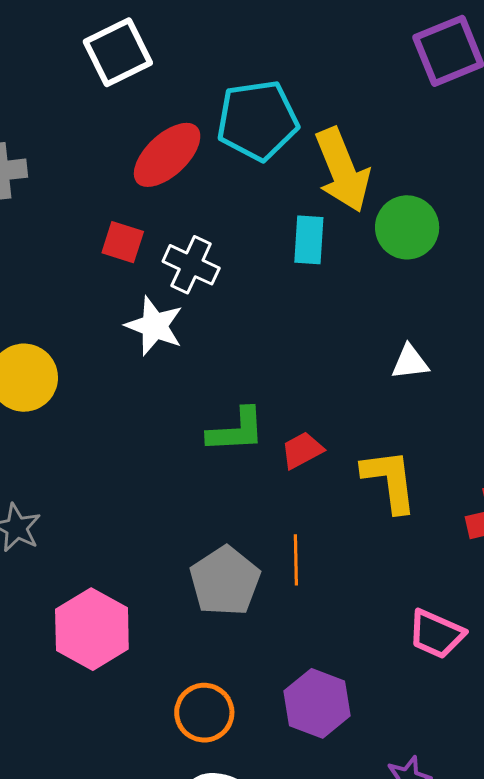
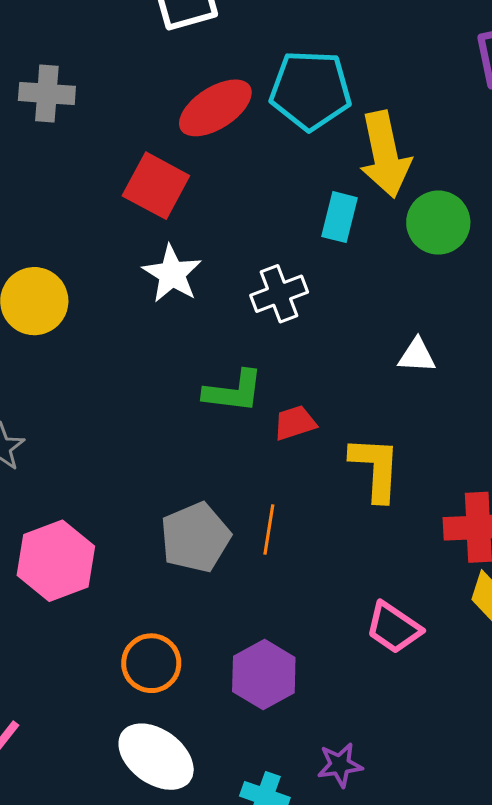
red square: (123, 242) -> (156, 186), size x1.5
white cross: (191, 265) -> (279, 294), moved, turned 34

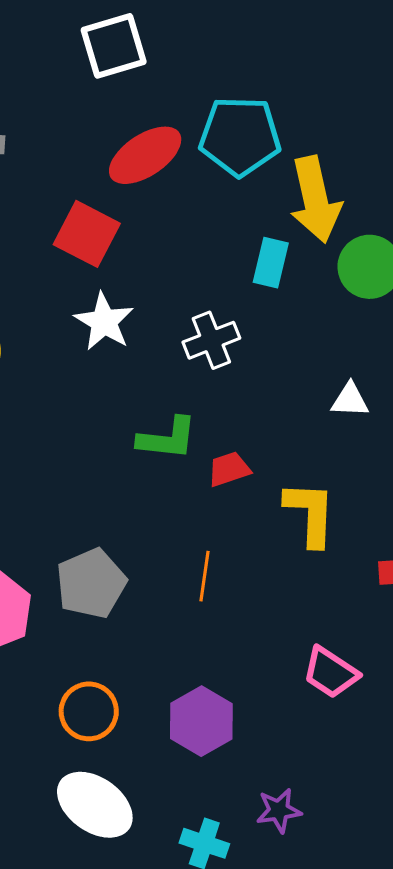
gray pentagon: (195, 537) -> (91, 583), moved

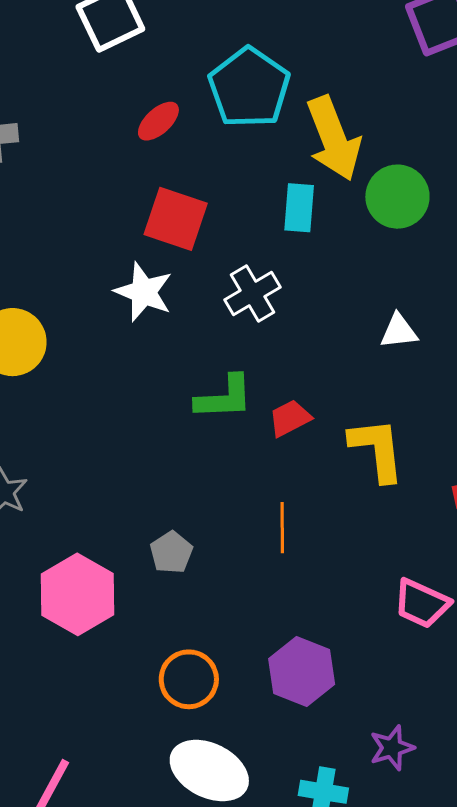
cyan pentagon: (240, 136) -> (249, 88), turned -30
red ellipse: (145, 155) -> (158, 121), size x0.6
red square: (87, 234) -> (176, 219), moved
gray pentagon: (91, 583) -> (171, 552), size x0.6

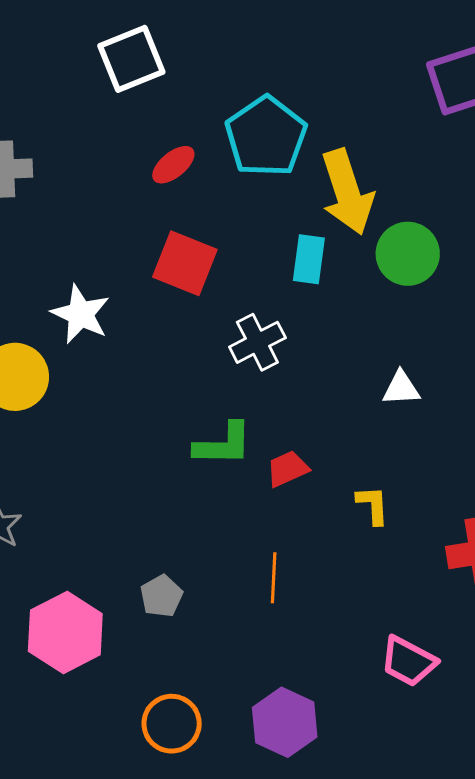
white star: (144, 292) -> (81, 314), moved
yellow L-shape: (377, 449) -> (373, 505), size x0.6

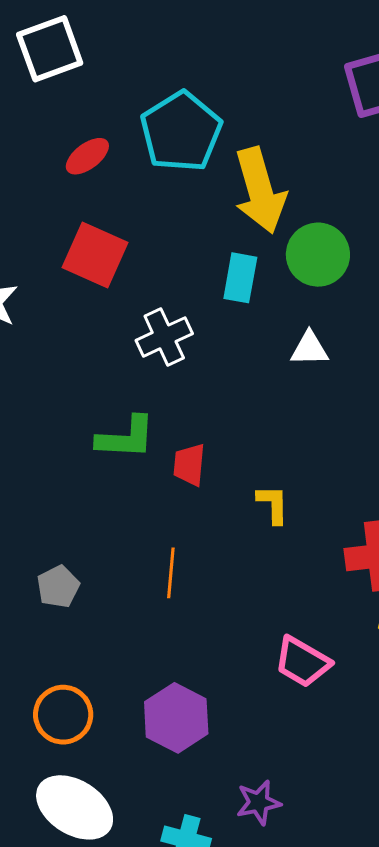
cyan rectangle: (309, 259) -> (240, 278), moved
white triangle: (401, 388) -> (309, 349), moved
red trapezoid: (288, 469) -> (189, 465), turned -63

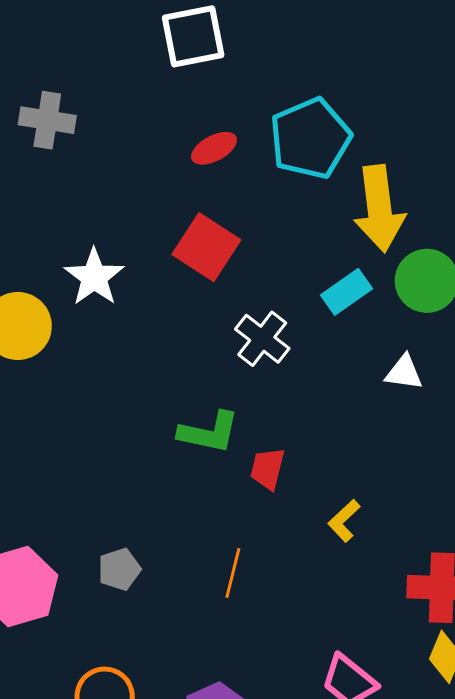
cyan rectangle: (240, 278) -> (347, 292), turned 36
white cross: (164, 337) -> (262, 339), turned -36
yellow L-shape: (273, 504) -> (344, 521), turned -141

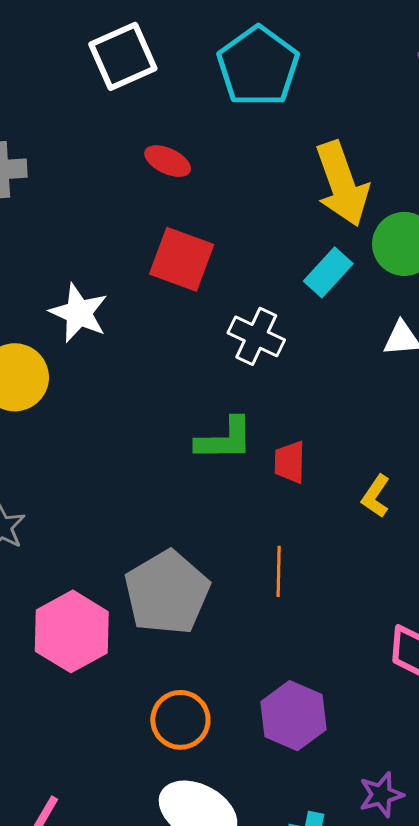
cyan pentagon: (310, 138) -> (258, 66), moved
red ellipse: (214, 148) -> (168, 161), turned 66
gray pentagon: (119, 569) -> (167, 593), size x2.0

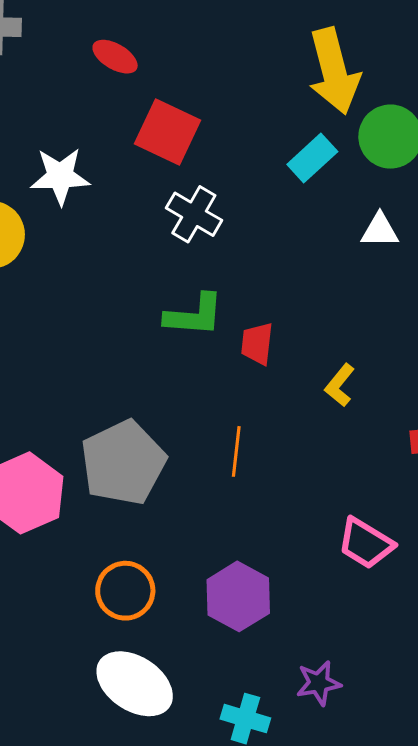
red ellipse: (168, 161) -> (115, 57), moved
white star: (79, 313) -> (60, 176), turned -30
white cross: (256, 336) -> (194, 214), moved

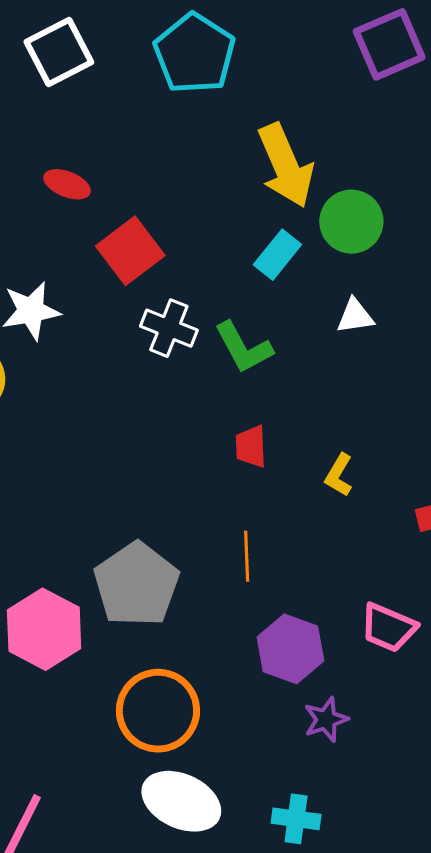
red square: (167, 132) -> (130, 251), turned 36
green L-shape: (194, 315) -> (243, 347), moved, turned 66
orange circle: (125, 591) -> (158, 711), size x1.4
purple hexagon: (238, 596) -> (290, 649), moved
purple star: (319, 683) -> (326, 719), moved

